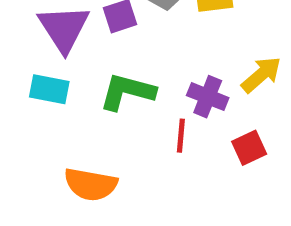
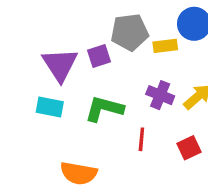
purple cross: (208, 97) -> (160, 95), moved

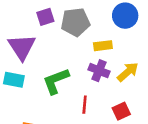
yellow rectangle: (165, 46) -> (103, 46), moved
purple square: (99, 56) -> (45, 17), moved
green L-shape: (104, 109) -> (56, 81), turned -36

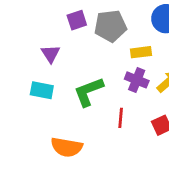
purple triangle: (22, 47) -> (51, 54), size x0.6

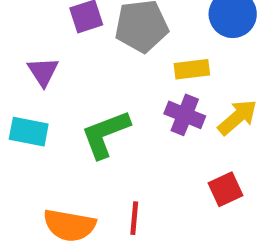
red line: (121, 118) -> (134, 218), moved

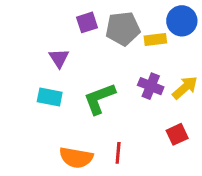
yellow rectangle: (192, 69) -> (155, 39), moved

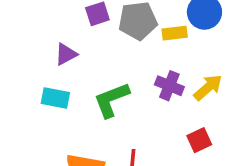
purple triangle: (59, 58) -> (66, 54), turned 35

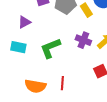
yellow rectangle: (175, 33) -> (86, 10), turned 64

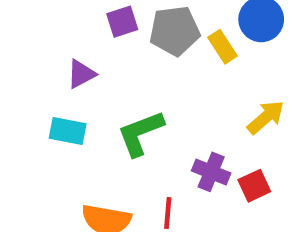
purple cross: (83, 40) -> (211, 172), moved

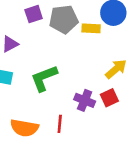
yellow rectangle: (222, 47) -> (91, 28), turned -54
red square: (254, 186) -> (109, 98), moved

